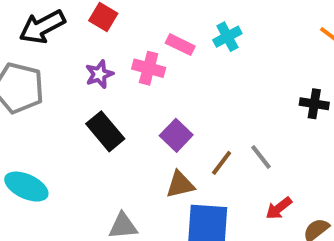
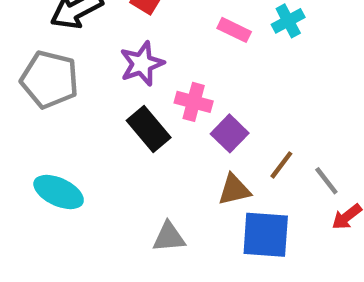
pink cross: (149, 68) -> (194, 102), moved
purple star: (99, 74) -> (142, 64), size x1.4
gray line: (261, 157) -> (326, 181), moved

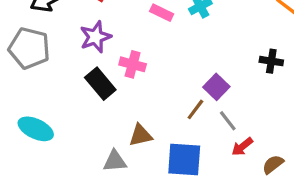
purple square: (230, 133) -> (216, 87), moved
brown triangle: (234, 190) -> (141, 135), moved

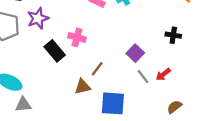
purple star: (95, 37) -> (38, 18), moved
brown line: (195, 109) -> (97, 69), moved
red arrow: (242, 147) -> (163, 74), moved
gray triangle: (115, 161) -> (23, 105), moved

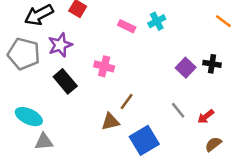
black rectangle: (55, 51) -> (65, 81), moved
purple square: (135, 53) -> (186, 68), moved
red arrow: (163, 74) -> (206, 117), moved
blue square: (113, 103) -> (144, 140), turned -35

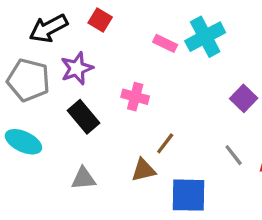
cyan cross: (157, 21) -> (205, 37), size x1.6
cyan ellipse: (29, 117) -> (23, 142), moved
blue square: (144, 140) -> (188, 195), turned 32
gray triangle: (44, 142) -> (83, 178), moved

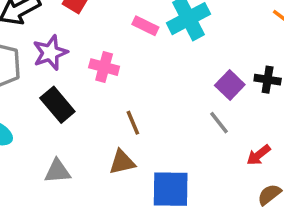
pink cross: (135, 97) -> (104, 67), moved
brown line: (165, 143) -> (133, 123), moved, turned -60
gray line: (234, 155) -> (219, 123), moved

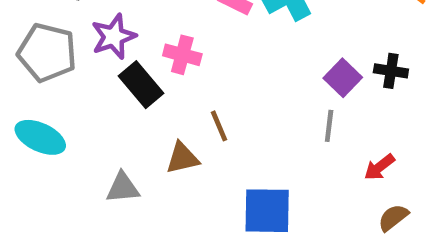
black rectangle: (57, 105) -> (141, 85), moved
gray line: (219, 123) -> (329, 126), turned 45
brown triangle: (122, 162) -> (182, 158), moved

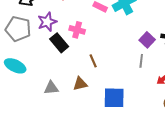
brown triangle: (182, 158) -> (80, 84), moved

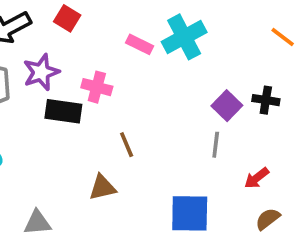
black rectangle: (59, 43) -> (63, 111), turned -42
gray triangle: (51, 88) -> (37, 223), moved
blue square: (114, 98) -> (190, 213), moved

